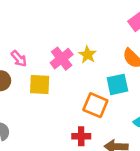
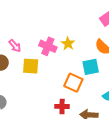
pink cross: (62, 59) -> (48, 46), turned -30

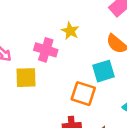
yellow star: (68, 44) -> (70, 31), moved

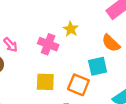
yellow square: (26, 78) -> (45, 82), moved

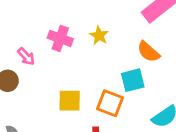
pink cross: (48, 44) -> (60, 38), moved

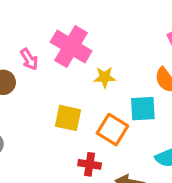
yellow star: (99, 36) -> (105, 77), moved, turned 30
pink cross: (60, 38) -> (71, 47), size x1.4

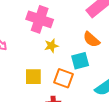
pink cross: (71, 47) -> (40, 19), moved

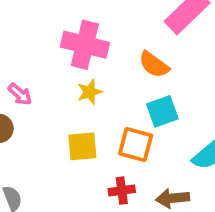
orange semicircle: (91, 39) -> (154, 65), moved
yellow star: (51, 46) -> (90, 92), moved

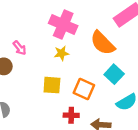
orange semicircle: (154, 65) -> (103, 43), size x1.4
cyan square: (162, 111) -> (114, 74), moved, turned -36

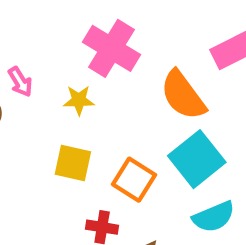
yellow star: (61, 53) -> (79, 100), moved
cyan square: (114, 74) -> (197, 159), size x1.4

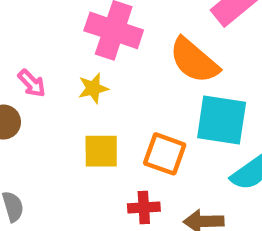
cyan square: (197, 159) -> (222, 120), turned -30

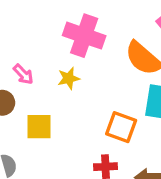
yellow square: (101, 151) -> (39, 127), moved

